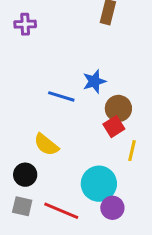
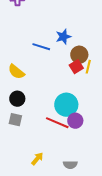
yellow semicircle: (46, 145) -> (16, 72), moved
yellow line: (132, 151) -> (88, 67), moved
red line: (61, 211) -> (57, 123), moved

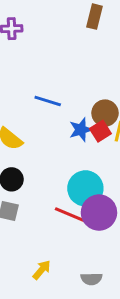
blue star: (63, 37) -> (81, 130), moved
purple circle: (75, 121) -> (99, 213), size x1.5

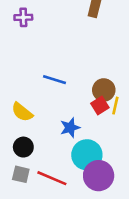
blue star: (81, 130) -> (70, 128), moved
red line: (72, 216) -> (52, 178), moved

